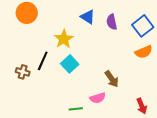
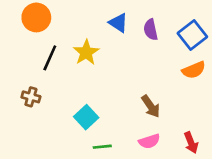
black line: (43, 61) -> (50, 58), moved
cyan square: (70, 64) -> (86, 117), moved
pink semicircle: (98, 98) -> (149, 141), moved

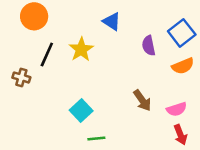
purple semicircle: (151, 30) -> (149, 46), moved
brown cross: (31, 97) -> (21, 77), moved
pink semicircle: (149, 141) -> (177, 109), moved

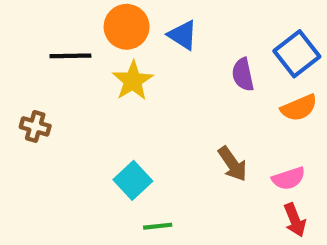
orange circle: (34, 16) -> (127, 27), moved
black line: (47, 55) -> (70, 56), moved, turned 65

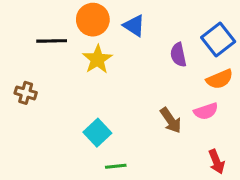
pink semicircle: (289, 178) -> (206, 111), moved

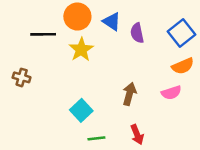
purple semicircle: (178, 55) -> (137, 33), moved
brown arrow: (171, 120) -> (129, 94), moved, turned -130
red arrow: (217, 162) -> (137, 135), moved

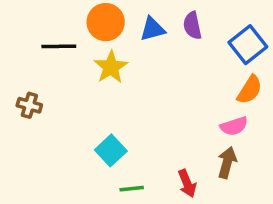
blue triangle: (112, 22) -> (152, 29), turned -48
purple semicircle: (137, 33) -> (192, 26), moved
orange semicircle: (183, 66) -> (250, 90), turned -35
brown arrow: (129, 94) -> (227, 163), moved

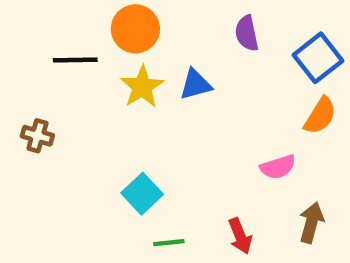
blue triangle: (152, 29) -> (196, 85), moved
pink semicircle: (234, 126) -> (278, 167), moved
brown arrow: (227, 163) -> (311, 223), moved

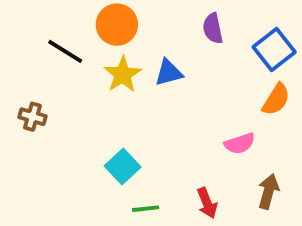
black line: (75, 60) -> (65, 51), turned 33

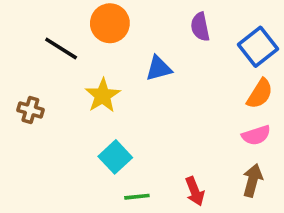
yellow star: (123, 74) -> (103, 96), moved
pink semicircle: (240, 144) -> (256, 135), moved

